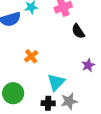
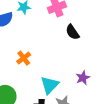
purple star: (88, 65) -> (83, 78), moved

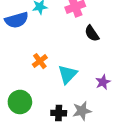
cyan triangle: (50, 85) -> (68, 74), moved

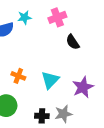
orange cross: (40, 61) -> (18, 76), moved, turned -32
purple star: (103, 82) -> (83, 87), size x1.5

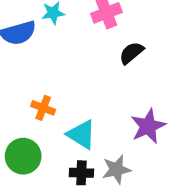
black semicircle: (73, 42) -> (131, 53), turned 84
cyan triangle: (50, 80) -> (81, 135), moved, turned -42

